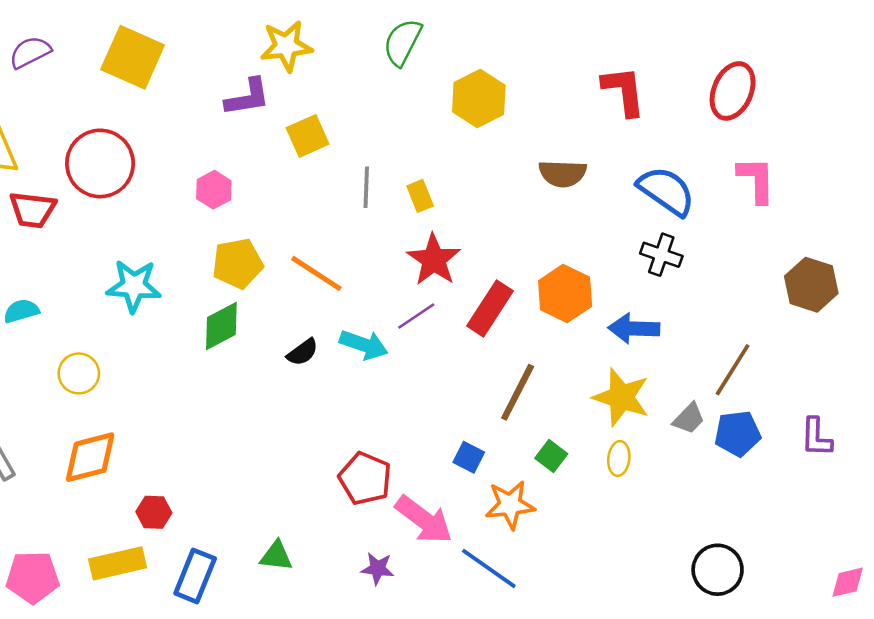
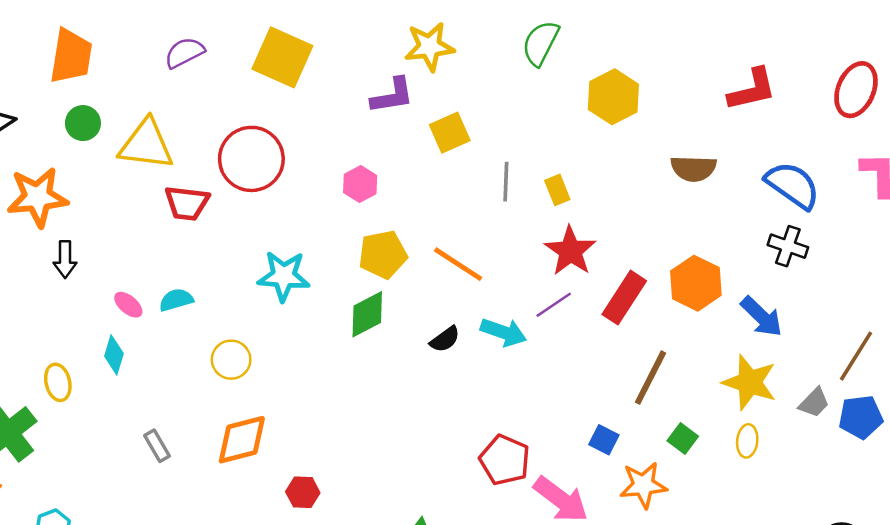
red L-shape: (624, 91) -> (752, 90), turned 84
blue arrow: (634, 328) -> (762, 317), turned -138

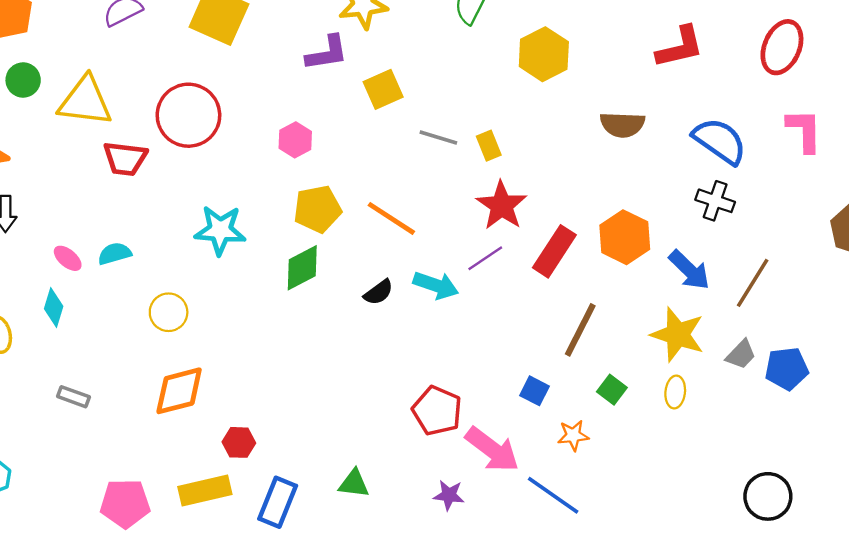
gray line: (506, 182) -> (438, 137), turned -75
brown line: (856, 356) -> (753, 283), moved
gray rectangle: (157, 446) -> (74, 397), moved, turned -40
orange star: (643, 485) -> (573, 435), size x0.7

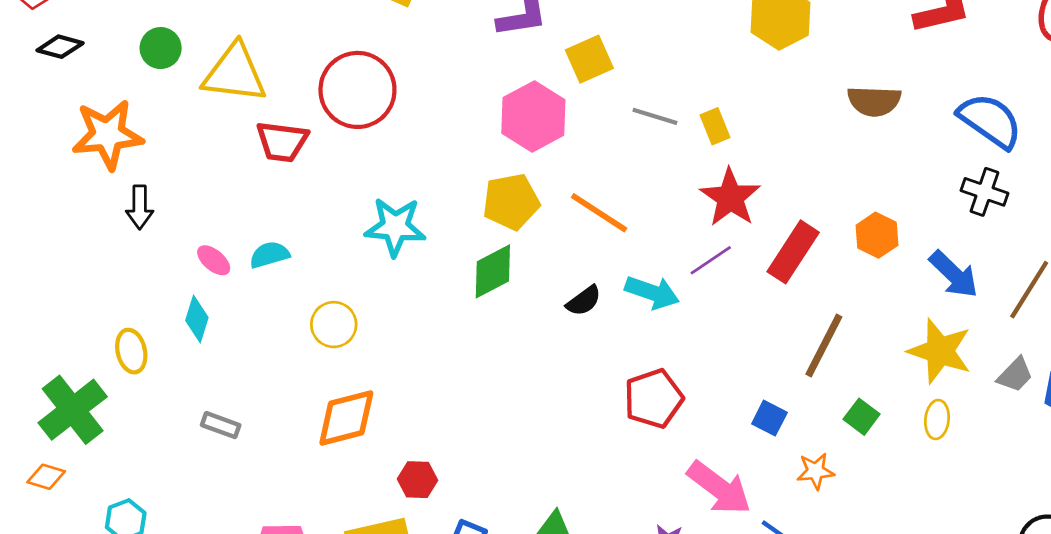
pink hexagon: (295, 140) -> (533, 116), moved, size x1.6
orange hexagon: (625, 237) -> (877, 235), size x0.7
red pentagon: (437, 411) -> (654, 399), moved, turned 30

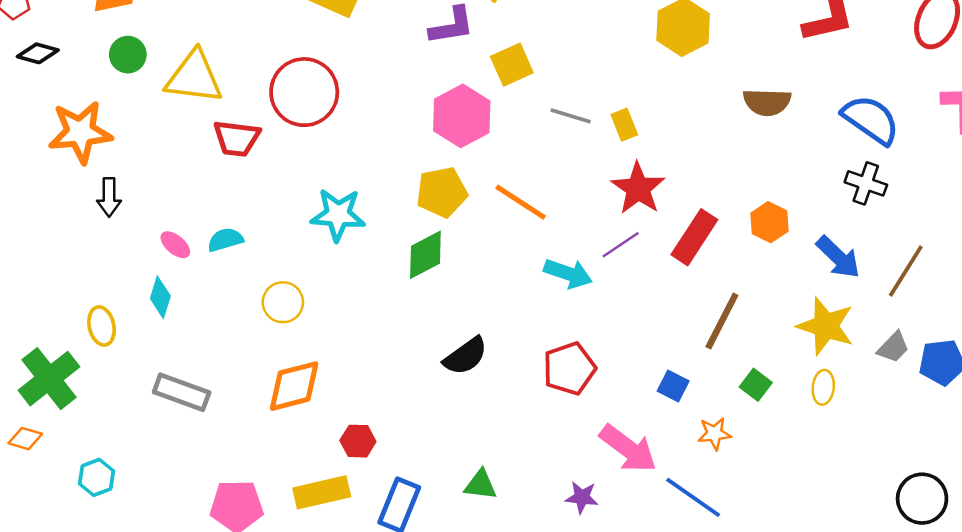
black semicircle: (584, 301) -> (466, 356), moved, size x1.4
gray rectangle: (221, 425) -> (182, 392), size x1.6

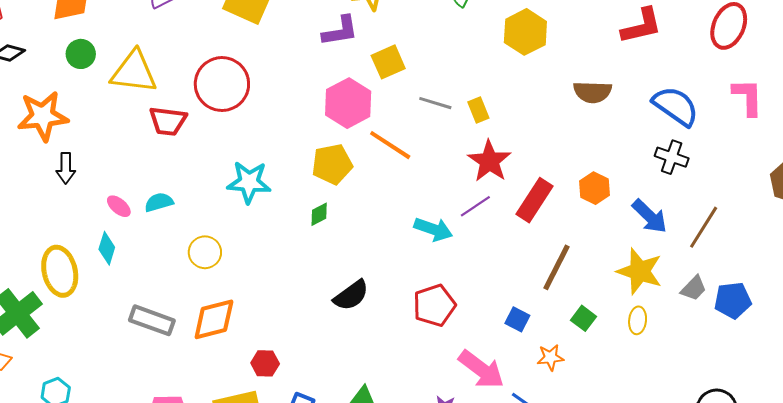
orange line: (521, 202) -> (390, 145), moved
green diamond: (425, 255) -> (319, 214), size x0.6
yellow ellipse: (102, 326) -> (60, 271), size x1.6
gray rectangle: (182, 392) -> (152, 320), moved

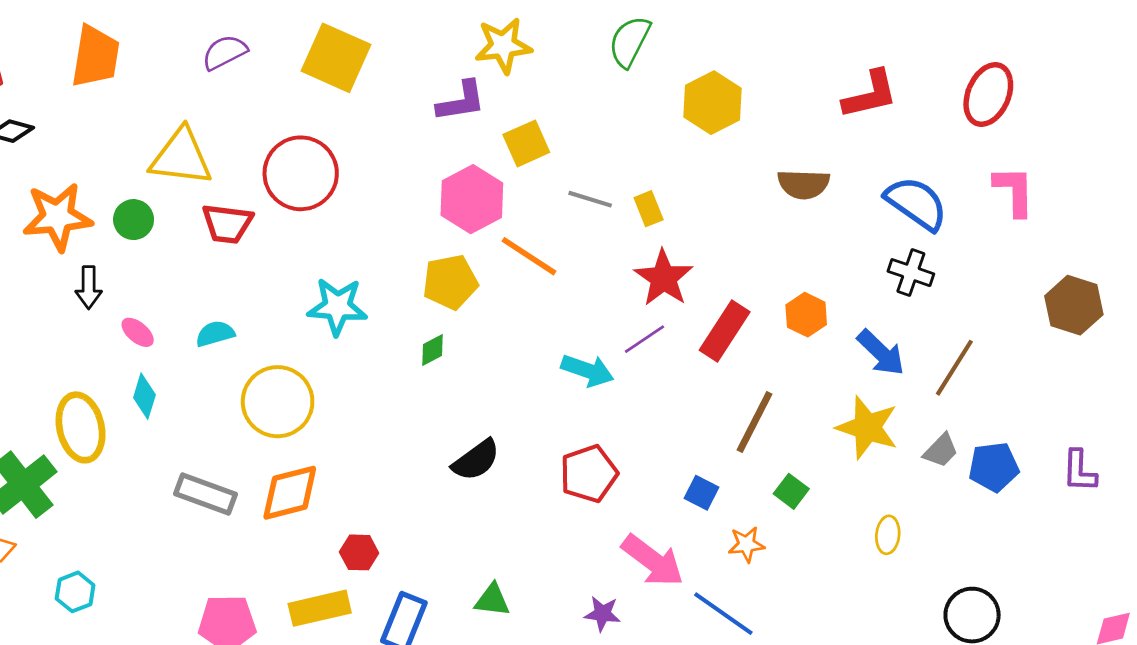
green circle: (81, 54) -> (134, 220), moved
pink ellipse: (119, 206) -> (138, 332), moved
yellow circle: (205, 252) -> (278, 402), size x1.6
yellow ellipse: (638, 320) -> (888, 535), moved

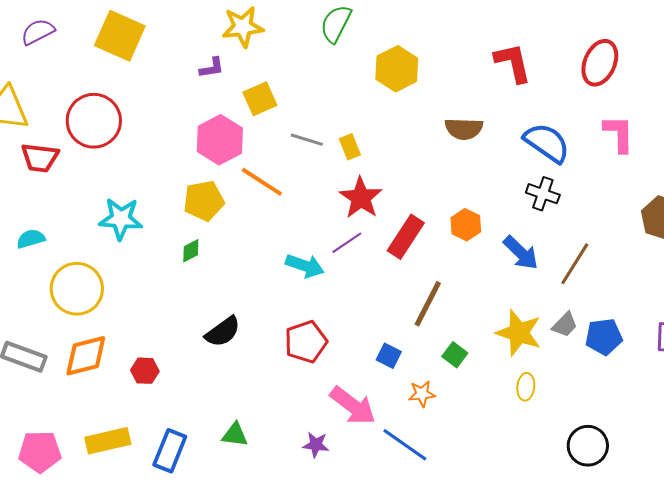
red L-shape: (870, 95) -> (513, 63), turned -90
purple L-shape: (461, 101) -> (212, 68), size x0.7
yellow star: (867, 427) -> (519, 333), moved
red hexagon: (359, 552) -> (145, 371), moved

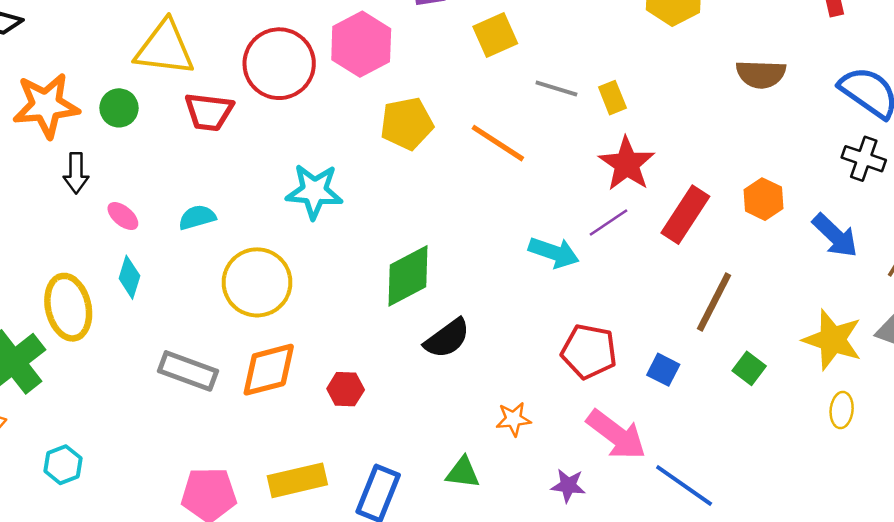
pink hexagon: (220, 140) -> (361, 44), moved
yellow pentagon: (204, 201) -> (407, 124), moved
green diamond: (191, 251) -> (408, 276), moved, size x2.0
red pentagon: (306, 342) -> (589, 351), moved, turned 30
orange star: (422, 394) -> (514, 419), moved

